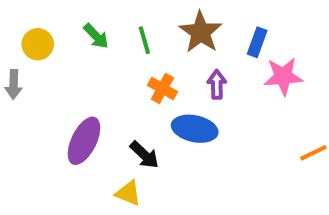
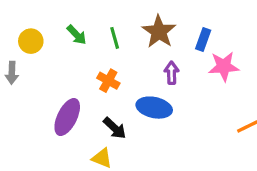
orange cross: (162, 88) -> (108, 81), moved

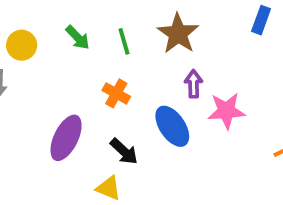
blue rectangle: (203, 40) -> (261, 20), moved
pink star: (224, 66) -> (226, 111), moved
blue ellipse: (154, 108) -> (172, 126), turned 44

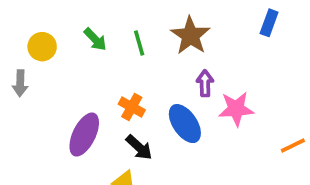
orange cross: (116, 93) -> (132, 107), moved

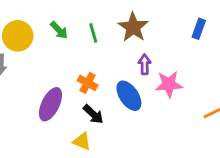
blue rectangle: (269, 23) -> (199, 29), moved
yellow circle: (42, 47) -> (18, 36), size x1.4

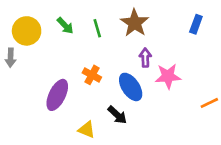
black arrow: (93, 114) -> (117, 115), moved

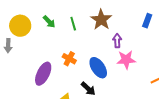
purple arrow: (145, 58) -> (117, 41), moved

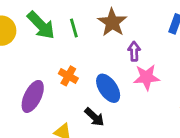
green arrow: (49, 22) -> (41, 25), size x1.6

